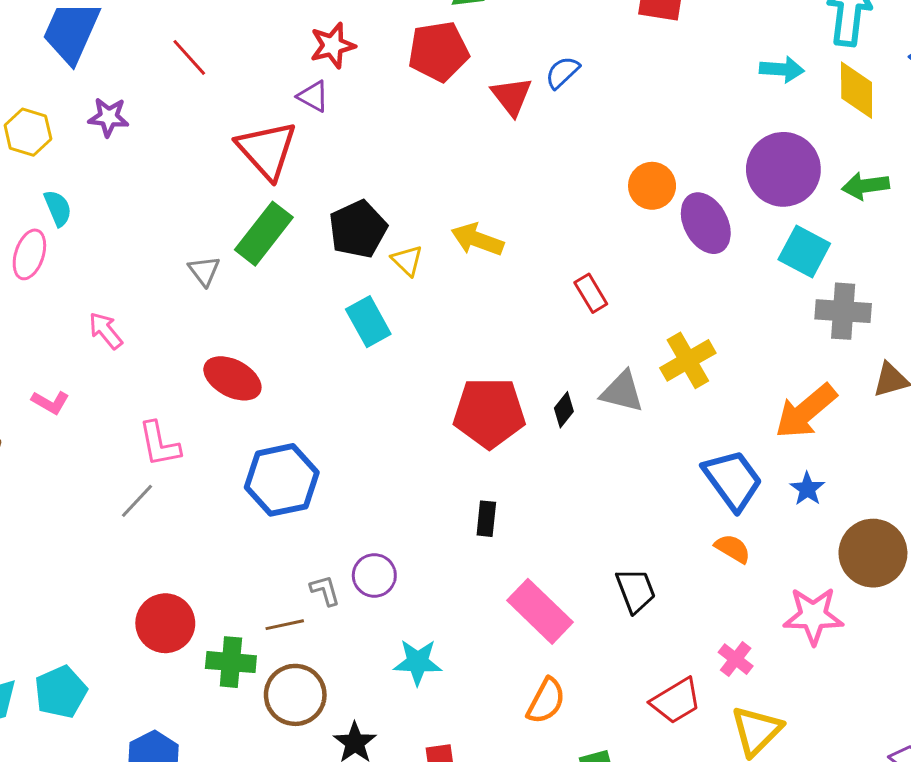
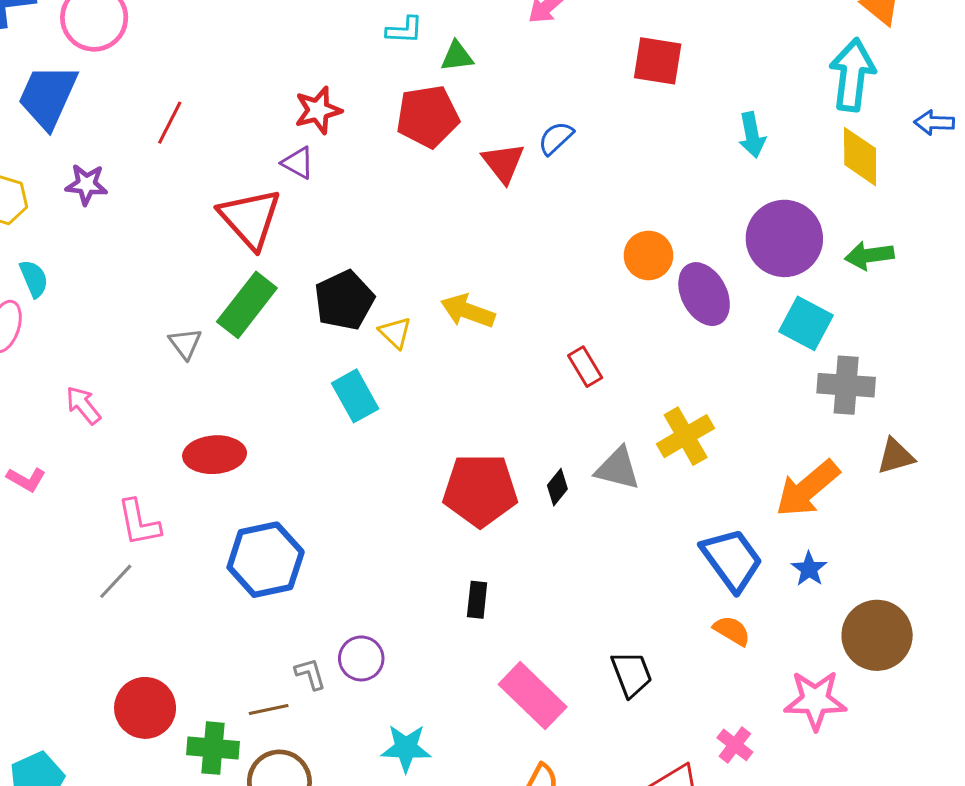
red line: (189, 57) -> (170, 123), turned 69
cyan arrow: (782, 69) -> (752, 135), moved, turned 75
red ellipse: (232, 378) -> (215, 455), turned -32

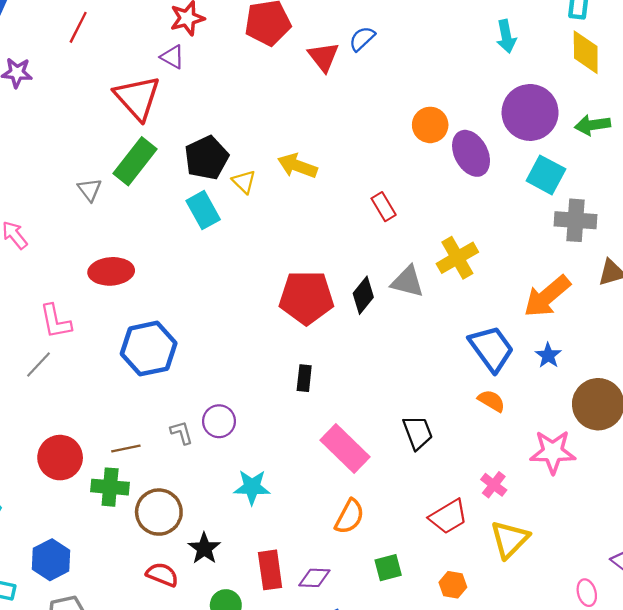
cyan rectangle: (355, 396) -> (203, 210), moved
black diamond: (557, 487) -> (363, 295), size x1.4
brown line: (269, 709) -> (126, 448), moved

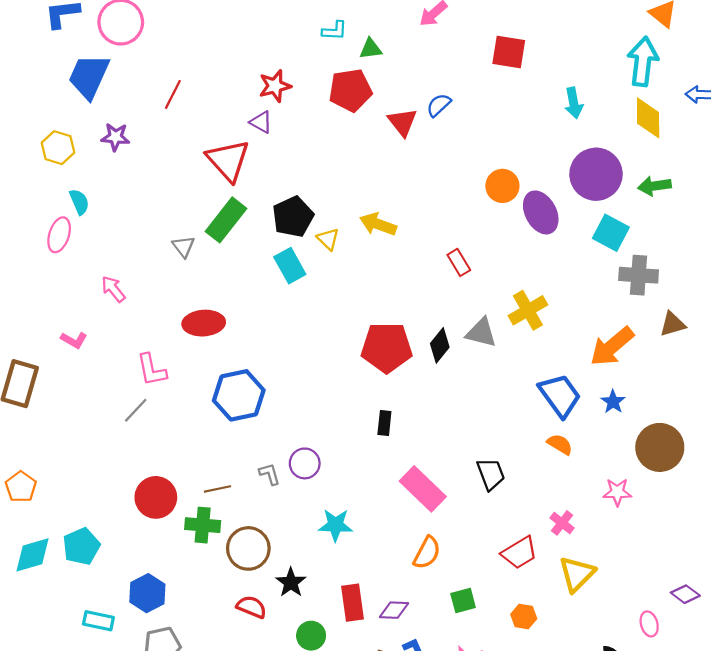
pink star: (553, 452) -> (617, 492), size x0.7

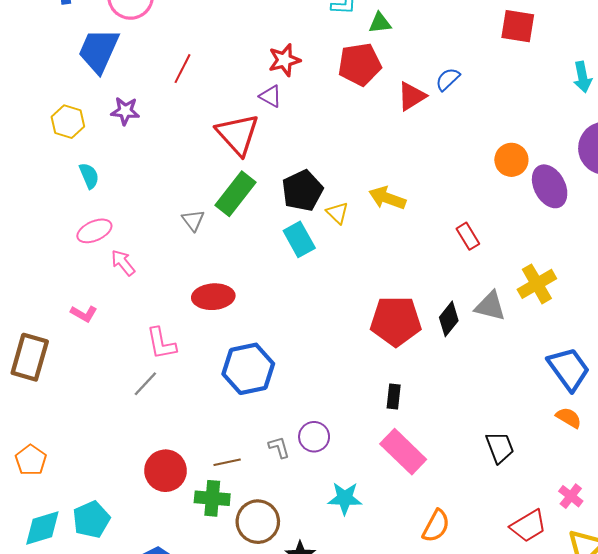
red triangle: (402, 122) -> (412, 96), turned 36
pink ellipse: (59, 235) -> (94, 231), moved, turned 48
pink rectangle: (423, 489) -> (403, 452), moved

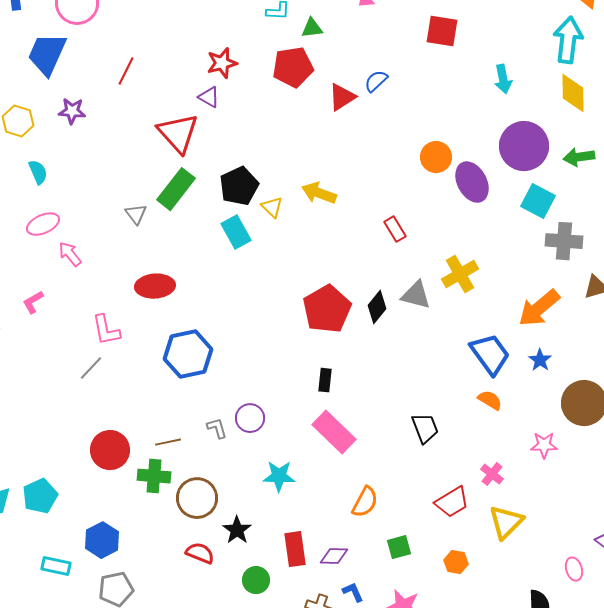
pink L-shape: (84, 314) -> (33, 302), turned 120
red pentagon: (396, 321) -> (327, 309), turned -30

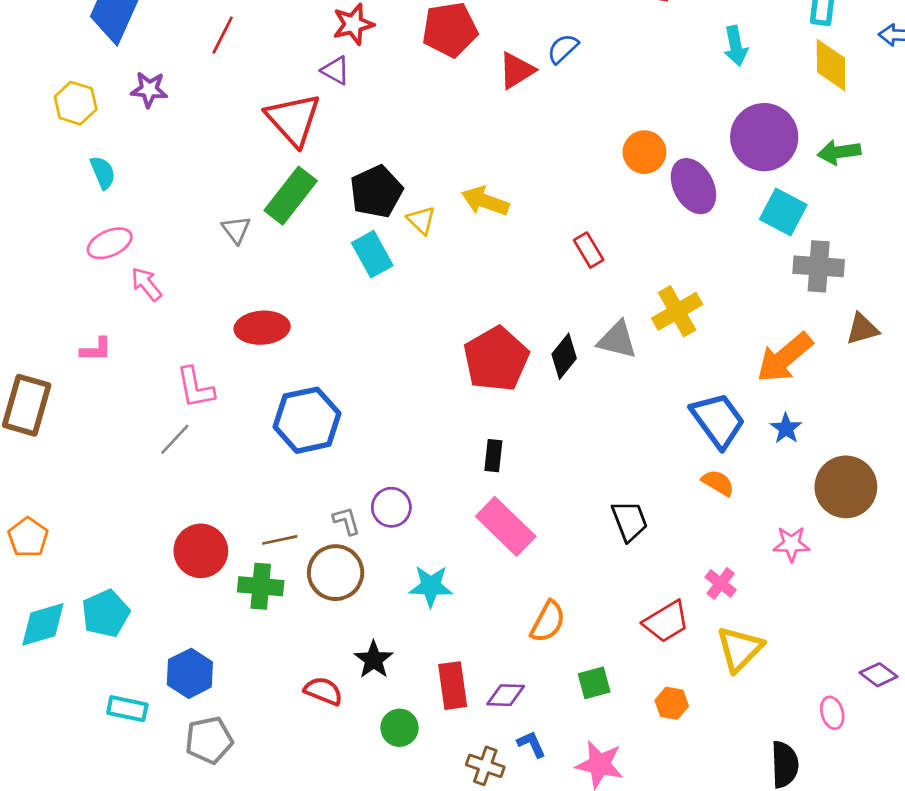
pink L-shape: (33, 302) -> (96, 349), turned -150
brown circle: (197, 498) -> (336, 573), moved

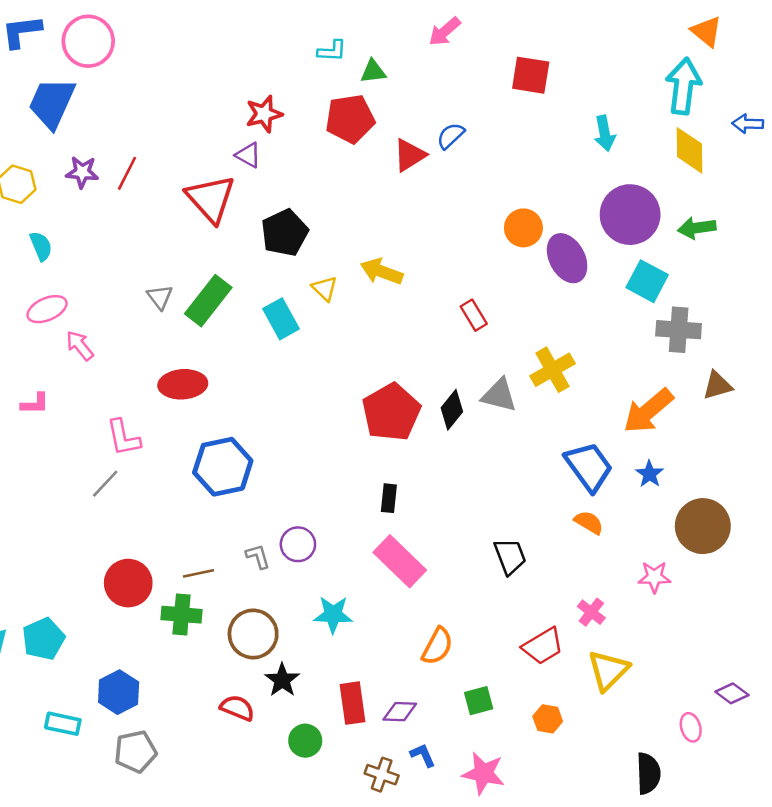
red line: (223, 35) -> (127, 173), moved
black pentagon: (376, 192) -> (285, 233), moved
green rectangle: (291, 196) -> (208, 301), moved
brown circle: (336, 573) -> (253, 634), moved

